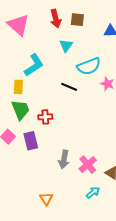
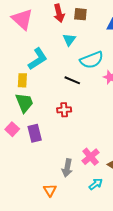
red cross: (45, 117) -> (64, 110), moved
gray arrow: (64, 159) -> (67, 168), moved

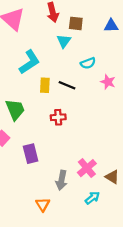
brown square: (80, 14) -> (76, 23), moved
cyan semicircle: (92, 60) -> (88, 63), size x0.6
yellow rectangle: (22, 80) -> (45, 85), moved
purple rectangle: (35, 133) -> (31, 154), moved

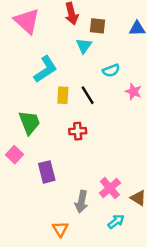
black line: (67, 85) -> (88, 95), turned 35

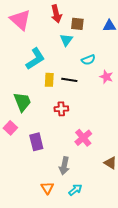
black line: (88, 95) -> (69, 80), turned -49
pink cross: (110, 188) -> (83, 138), moved
cyan arrow: (116, 221) -> (75, 190), moved

